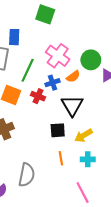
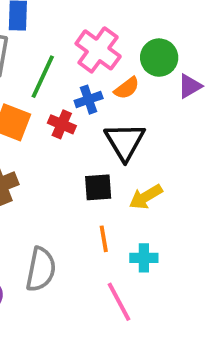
cyan cross: (88, 159) -> (144, 258), moved
pink line: (83, 192) -> (119, 302), moved

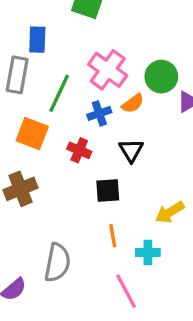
red cross: (62, 124) -> (79, 150), moved
black triangle: (125, 141) -> (131, 150), size x0.7
yellow arrow: (146, 197) -> (170, 212), moved

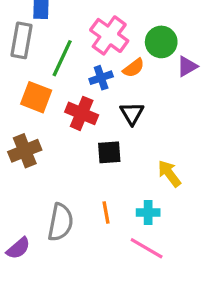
red cross: (79, 150) -> (82, 113), size x1.4
yellow arrow: (170, 212) -> (169, 174), turned 84
orange line: (113, 236) -> (106, 213), moved
pink line: (126, 291) -> (147, 248), moved, turned -32

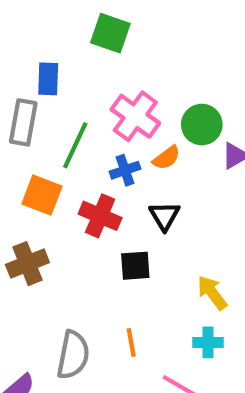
cyan cross: (148, 213) -> (208, 342), moved

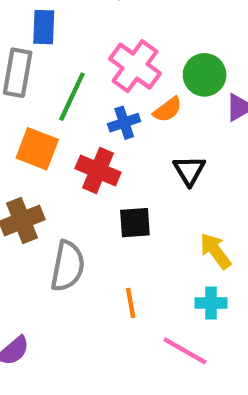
black triangle: (164, 216) -> (189, 170), moved
gray semicircle: (73, 355) -> (68, 266), moved

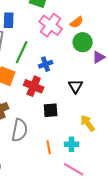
pink cross: (135, 66) -> (51, 25), moved
orange semicircle: (168, 110) -> (77, 22), moved
cyan cross: (211, 303) -> (72, 144), moved

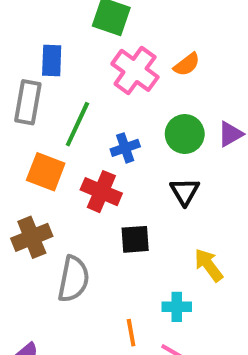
green circle: (83, 42) -> (185, 134), moved
orange line: (49, 147) -> (131, 333), moved

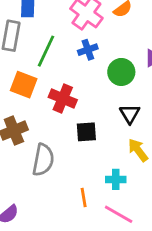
green circle: (185, 134) -> (121, 72), moved
blue cross: (125, 148) -> (88, 50), moved
black triangle: (185, 192) -> (130, 114), moved

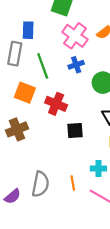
green line: (46, 51) -> (43, 66), turned -45
gray semicircle: (43, 160) -> (40, 184), moved

